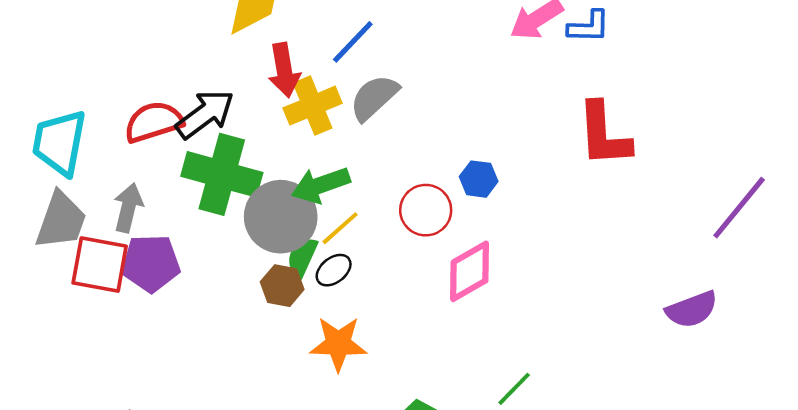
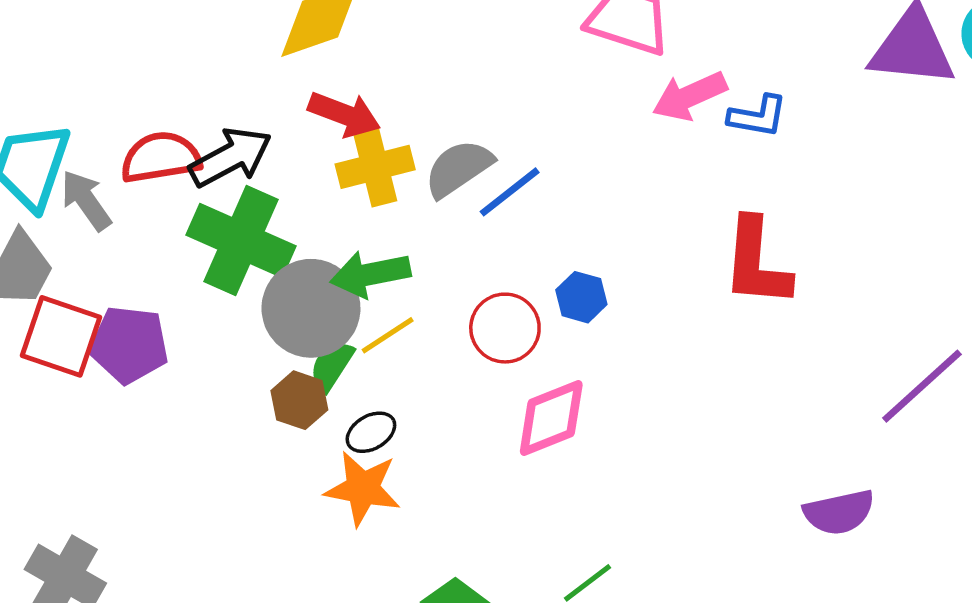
blue line: (353, 42) -> (510, 192), moved
red arrow: (284, 70) -> (344, 114), turned -68
gray arrow: (128, 208) -> (86, 200), moved, turned -57
black ellipse: (334, 270) -> (371, 432), moved

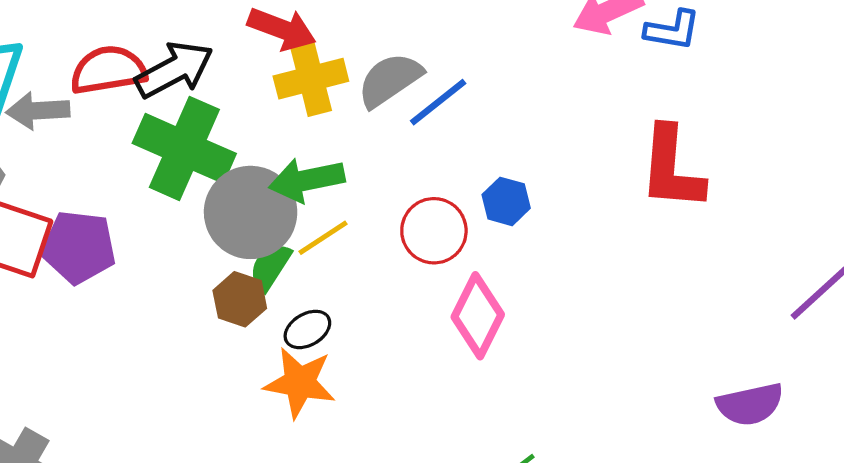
gray arrow: (86, 200) -> (38, 111), turned -58
pink diamond: (551, 418) -> (478, 316), turned -42

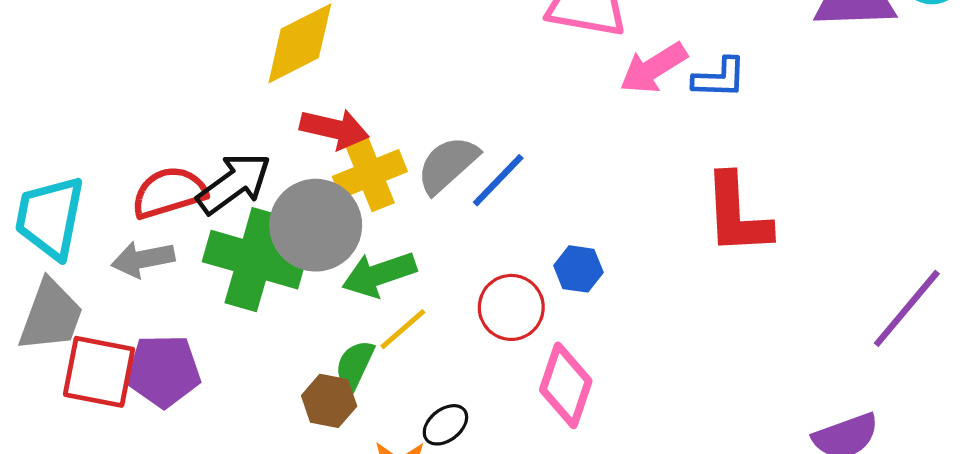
gray arrow: (38, 111) -> (143, 259), moved
gray circle: (251, 212) -> (316, 225), moved
black ellipse: (307, 329) -> (445, 425), moved

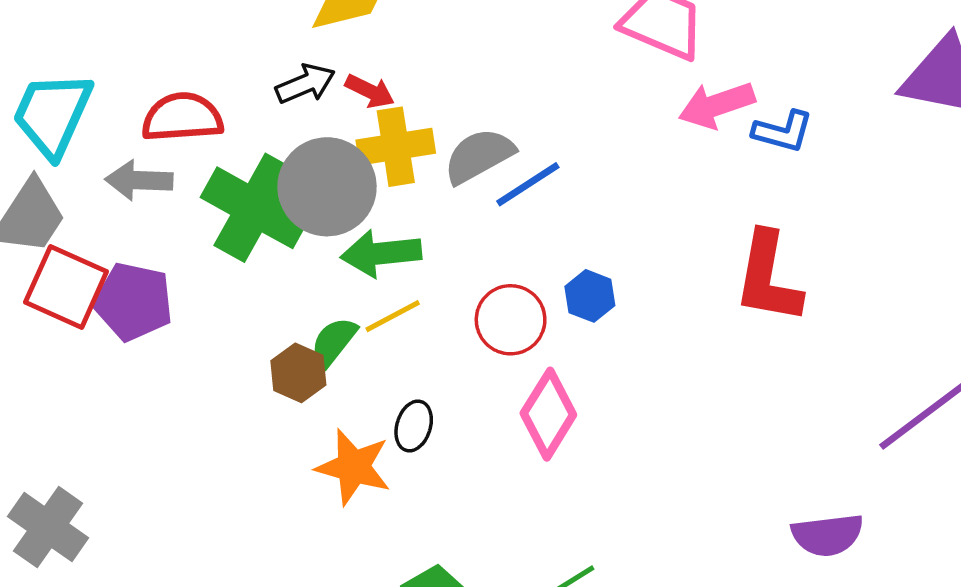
red arrow: (334, 129) -> (370, 91), size x0.7
black arrow: (234, 183) -> (305, 84), moved, size x0.7
black ellipse: (445, 425) -> (414, 426), turned -48

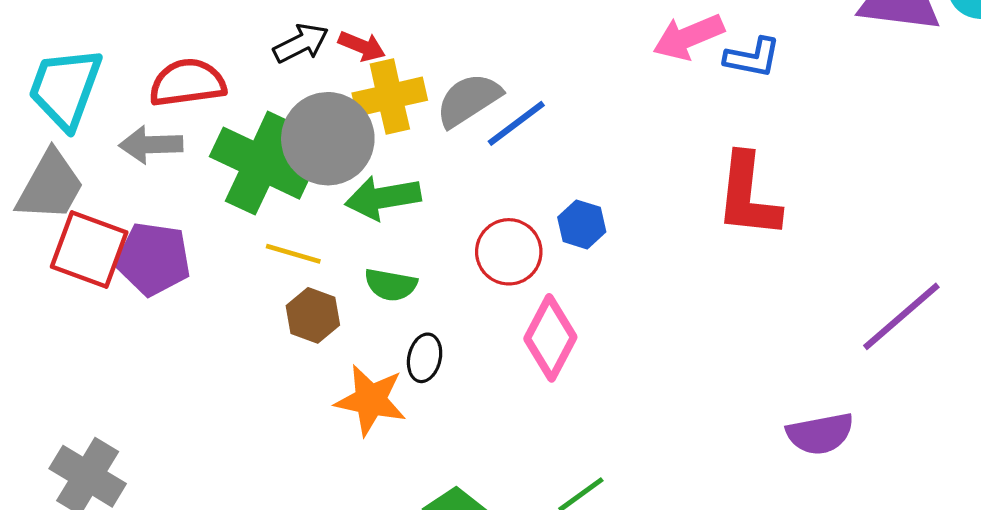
yellow line: (393, 316) -> (293, 254), moved, turned 48
green semicircle: (334, 342) -> (391, 285), moved, turned -114

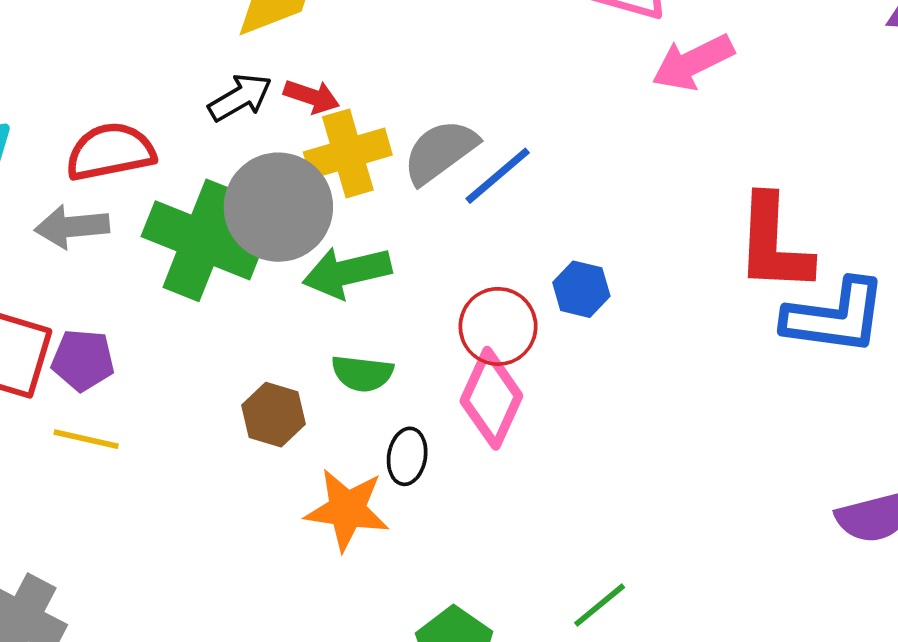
blue L-shape: (752, 58) -> (835, 317), moved, size x1.6
yellow line: (293, 254) -> (86, 439), moved
purple pentagon: (153, 259) -> (83, 360), size x0.7
pink diamond: (550, 338) -> (491, 398), moved

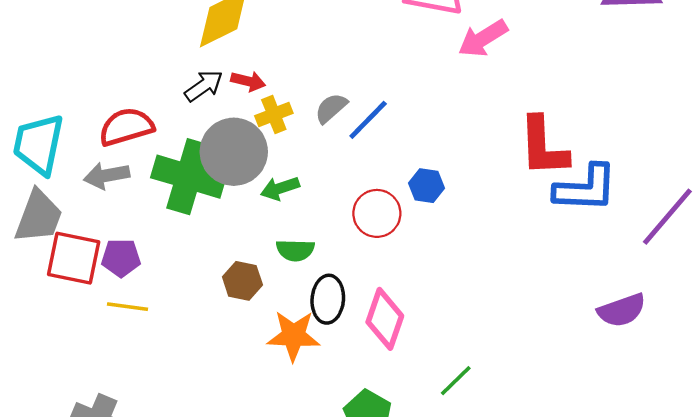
gray semicircle: (440, 152) -> (331, 108), size x0.7
yellow cross: (348, 153) -> (274, 114), size x0.7
green arrow: (347, 272) -> (280, 188), size x0.7
pink diamond: (491, 398) -> (385, 319), moved
black ellipse: (407, 456) -> (328, 299), size x1.4

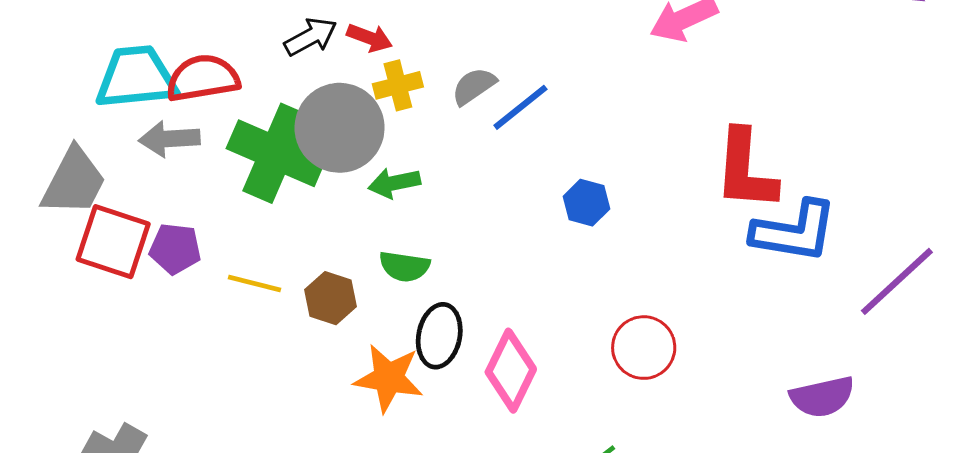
cyan trapezoid: (39, 144) -> (136, 77), moved, turned 66
red circle: (377, 213) -> (644, 348), moved
yellow line: (127, 307) -> (254, 283), moved

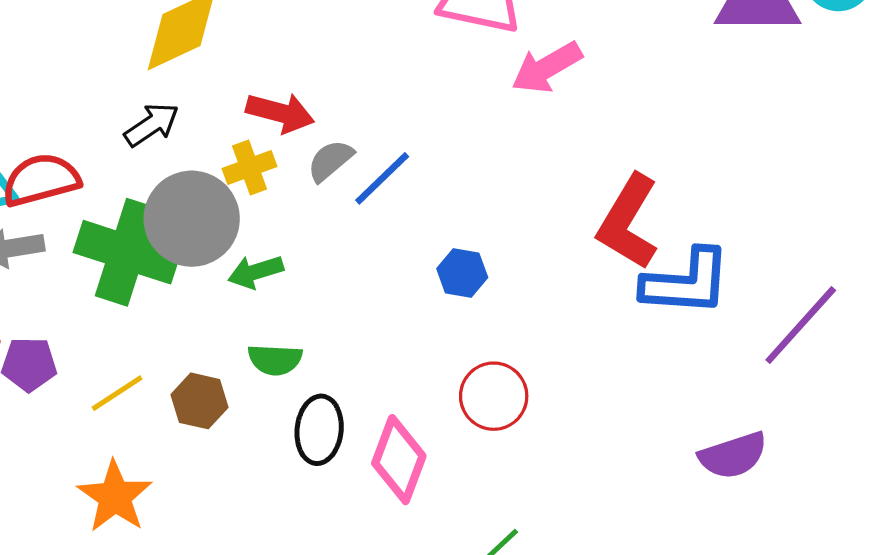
red arrow: (370, 38) -> (280, 113), moved, size x1.4
red L-shape: (746, 170) -> (628, 222), turned 32
yellow line: (254, 283) -> (117, 393), turned -42
red circle: (644, 348) -> (494, 396), moved
orange star: (389, 378) -> (115, 497), moved, turned 30

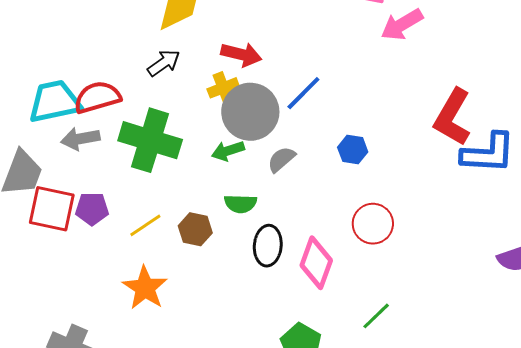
gray semicircle: (330, 161) -> (281, 159), moved
gray circle: (192, 219) -> (250, 112), moved

